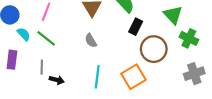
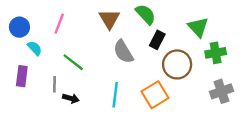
green line: (46, 38) -> (73, 62), moved
green cross: (189, 38) -> (216, 53), turned -36
gray semicircle: (91, 41) -> (123, 52), moved, size x1.5

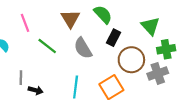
pink line: (59, 24) -> (25, 23), turned -42
green line: (73, 62) -> (47, 46), moved
gray cross: (221, 91) -> (158, 73), moved

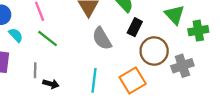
green line: (47, 46) -> (48, 39), moved
green cross: (166, 49) -> (198, 31), moved

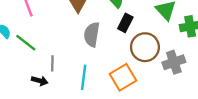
green line: (48, 39) -> (26, 43), moved
gray semicircle: (102, 39) -> (92, 34), turned 40
gray line: (35, 70) -> (52, 63), moved

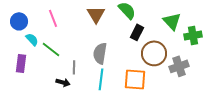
gray semicircle: (92, 34) -> (100, 53), moved
orange square: (123, 77) -> (135, 79), turned 35

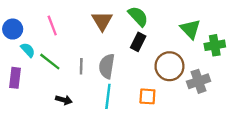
black rectangle: (137, 32) -> (138, 42), moved
gray line: (74, 67) -> (81, 66), moved
orange square: (135, 79) -> (147, 96), size x0.7

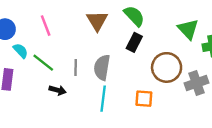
black arrow: (64, 100) -> (58, 90), moved

